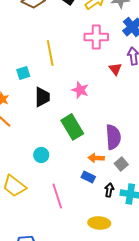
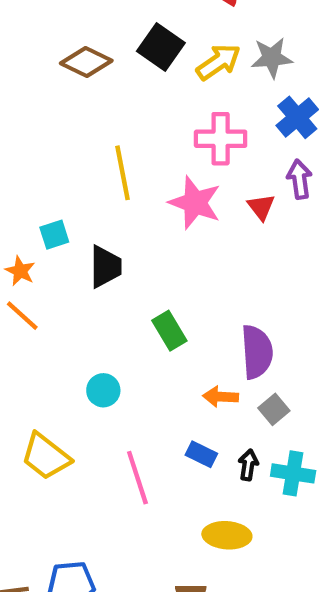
cyan square: (23, 73) -> (54, 235), moved
pink star: (80, 90) -> (195, 203), moved, size x1.4
green rectangle: (72, 127) -> (169, 331), size x0.7
blue rectangle: (88, 177) -> (201, 454), moved

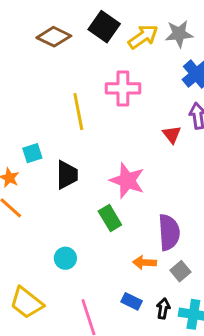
pink cross: (221, 139) -> (123, 88), moved
pink star: (195, 203) -> (127, 181), moved

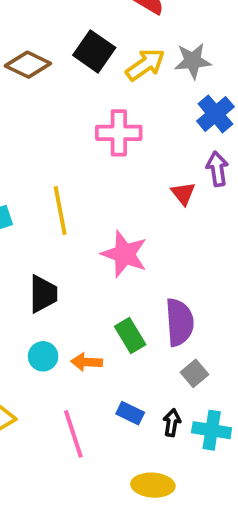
yellow line: (78, 111) -> (60, 211), moved
black trapezoid: (67, 175) -> (43, 294), moved
green rectangle: (110, 218) -> (130, 336), moved
orange arrow: (145, 263) -> (87, 362), moved

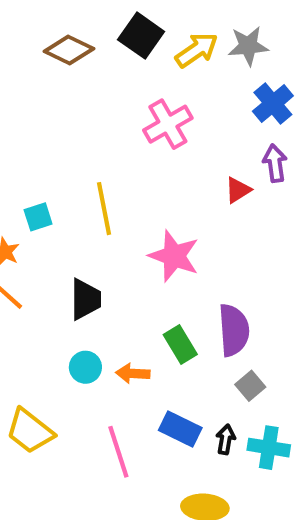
pink cross: (119, 133) -> (168, 124), turned -30
red triangle: (183, 193) -> (238, 190), turned 36
blue rectangle: (130, 413) -> (180, 429), size x1.4

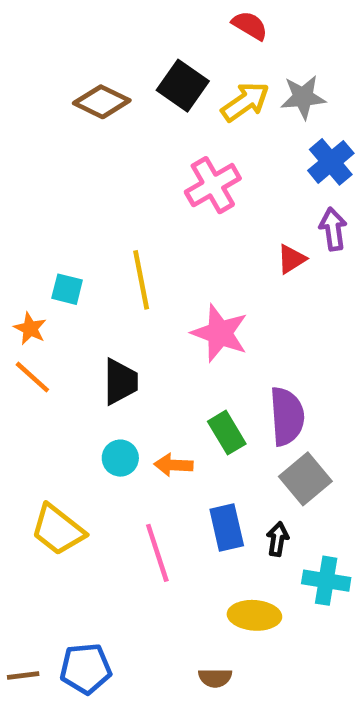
cyan square: (38, 217) -> (67, 289), turned 32
gray square: (250, 386) -> (305, 479), size x1.5
blue rectangle: (180, 429) -> (227, 527), turned 51
cyan cross: (269, 448) -> (326, 581), moved

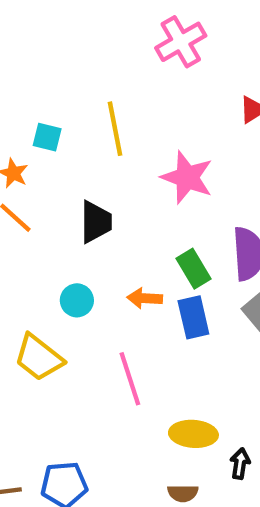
cyan circle: (120, 458) -> (77, 300), moved
blue rectangle: (227, 527) -> (193, 317), moved
black arrow: (278, 539) -> (240, 464), moved
yellow ellipse: (254, 615) -> (193, 434), moved

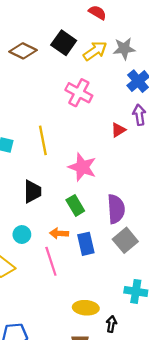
pink cross: (181, 42) -> (79, 93), turned -32
green rectangle: (193, 269) -> (75, 205), moved
pink line: (130, 379) -> (51, 261), moved

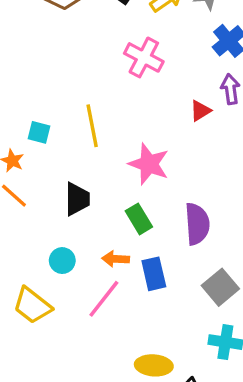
gray square: (125, 240) -> (220, 287), moved
pink line: (51, 261) -> (104, 299), turned 56

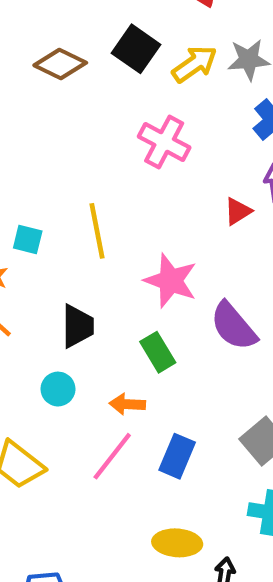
purple semicircle: (197, 224) -> (234, 326), moved, turned 144
cyan circle: (62, 261) -> (58, 389), moved
blue rectangle: (154, 274) -> (177, 456), moved, turned 36

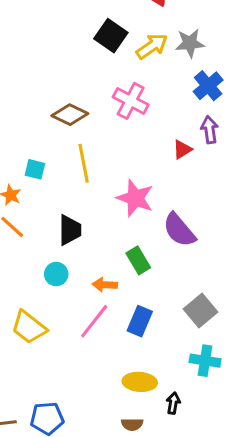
brown diamond: (60, 64) -> (70, 115), moved
green rectangle: (158, 352) -> (138, 260), moved

